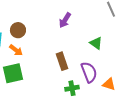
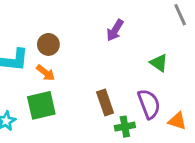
brown rectangle: (62, 61) -> (105, 103), moved

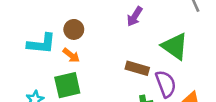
green triangle: (159, 63) -> (175, 46), size x1.6
brown rectangle: (105, 103) -> (137, 68), moved, turned -55

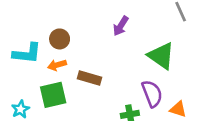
orange arrow: (71, 55) -> (57, 65), turned 126
brown rectangle: (137, 68) -> (90, 78), moved

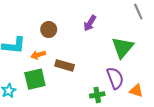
brown circle: (60, 39) -> (49, 30), moved
green triangle: (161, 56) -> (123, 47), turned 35

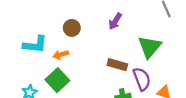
brown rectangle: (65, 65) -> (117, 65), moved
green square: (35, 79) -> (57, 80), turned -30

